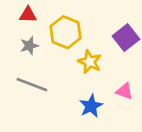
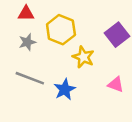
blue star: (91, 106) -> (65, 89), moved

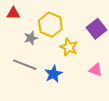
red triangle: (26, 13) -> (13, 13), moved
gray star: (27, 42) -> (31, 38), moved

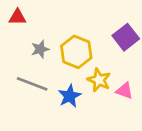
yellow hexagon: (50, 25) -> (76, 52), moved
yellow star: (69, 47) -> (99, 80), moved

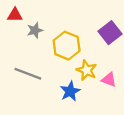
gray star: (40, 49) -> (35, 30), moved
blue star: (70, 96) -> (70, 91), moved

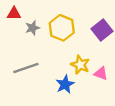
yellow hexagon: (67, 46) -> (62, 28), moved
gray line: (28, 74) -> (26, 68), turned -40

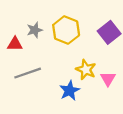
red triangle: (14, 14) -> (15, 44), moved
pink triangle: (101, 73) -> (108, 79), turned 40

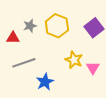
blue star: (70, 91) -> (45, 82), moved

